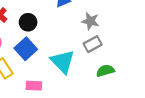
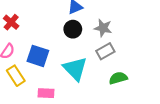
black circle: (28, 22) -> (73, 29), moved
blue square: (26, 49) -> (38, 56), turned -30

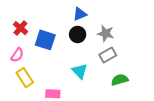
blue square: (38, 56) -> (45, 40), moved
cyan triangle: (75, 69) -> (80, 71), size x0.7

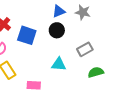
gray star: (106, 33) -> (83, 12), moved
cyan triangle: (80, 71) -> (59, 64), turned -42

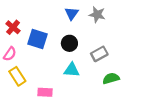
blue triangle: (59, 11) -> (72, 13), turned -32
black circle: (57, 30) -> (69, 43), moved

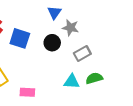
gray star: (97, 15) -> (70, 28), moved
cyan triangle: (72, 70) -> (72, 82), moved

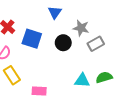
blue triangle: (54, 13) -> (55, 12), moved
gray rectangle: (82, 53) -> (96, 44), moved

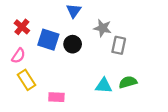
black circle: (63, 43) -> (73, 44), moved
gray rectangle: (96, 44) -> (119, 45), turned -49

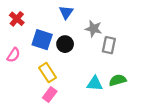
red cross: (22, 27) -> (17, 19), moved
yellow rectangle: (27, 80) -> (48, 73), moved
pink rectangle: (56, 97) -> (50, 94), turned -56

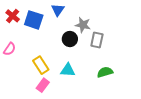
blue square: (42, 40) -> (34, 20), moved
black circle: (65, 44) -> (70, 39), moved
cyan triangle: (95, 84) -> (68, 70), moved

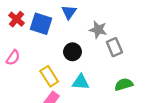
black circle: (70, 39) -> (72, 52), moved
gray rectangle: (97, 40) -> (114, 47), turned -35

